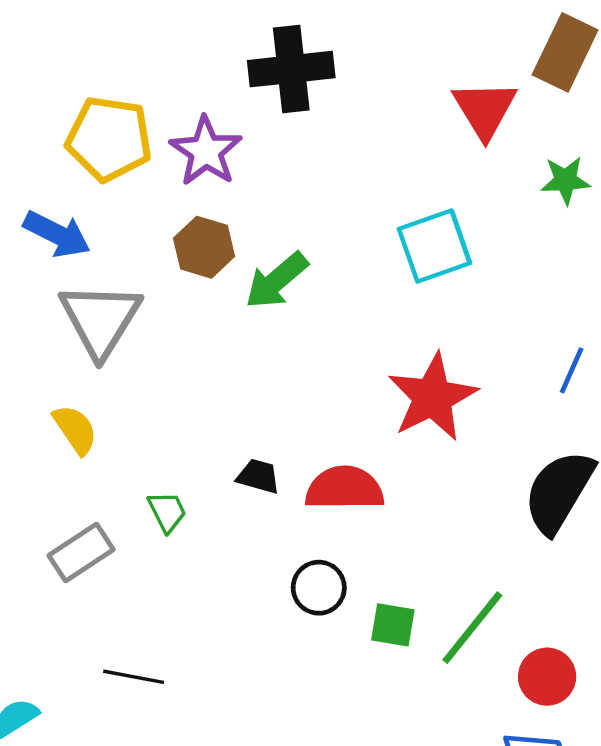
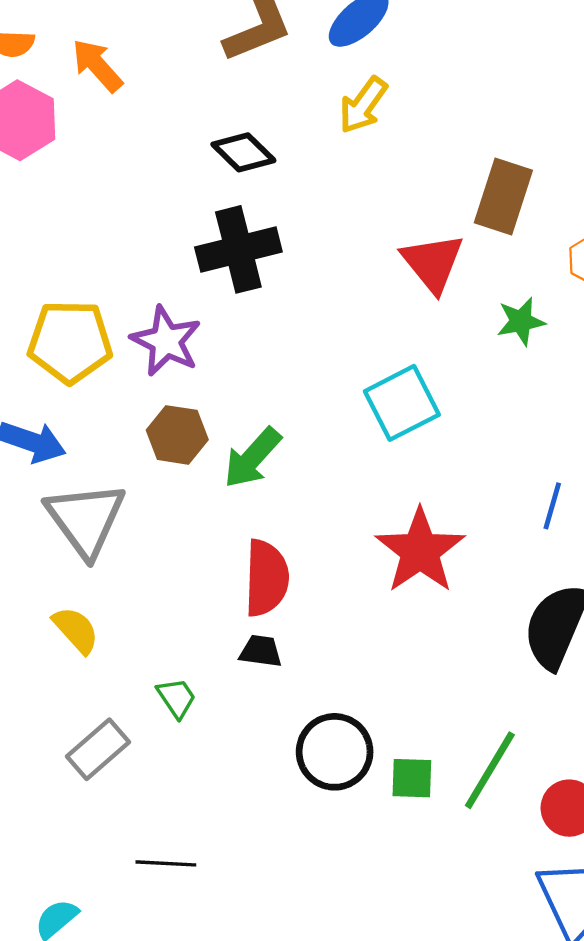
red semicircle: (345, 488) -> (266, 578), moved, turned 100
black circle: (319, 588) -> (335, 752), size x1.4

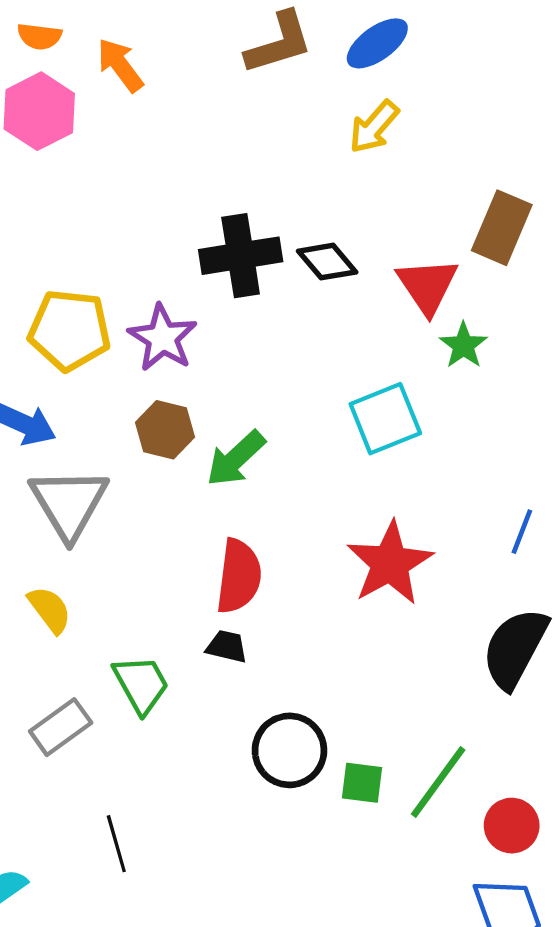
black diamond: (243, 152) -> (327, 262), moved
green star: (521, 321) -> (463, 345), moved, turned -30
green trapezoid: (177, 698) -> (141, 684), size x1.5
black line: (166, 863) -> (116, 844), turned 66

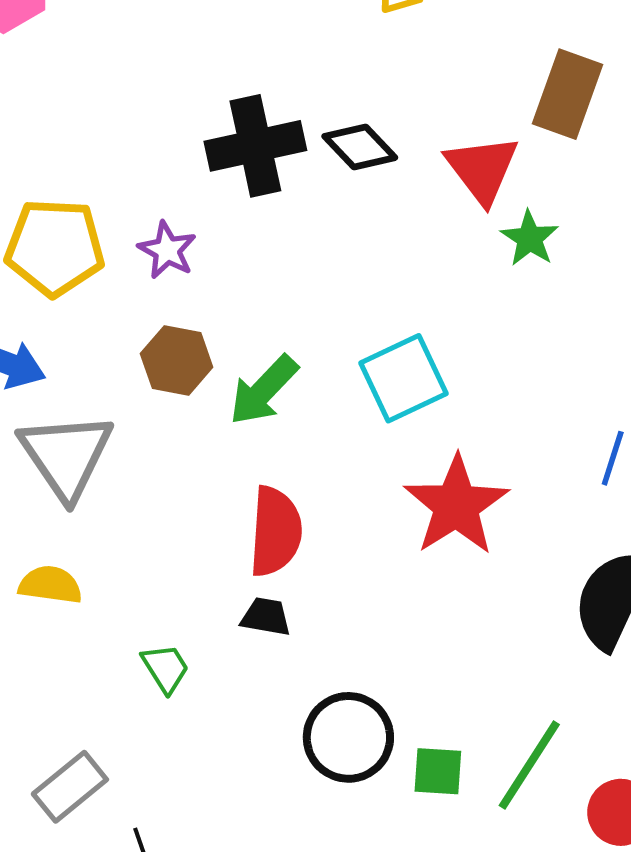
purple star: (163, 338) -> (167, 250), size x0.7
cyan square: (385, 419) -> (403, 378), moved
yellow semicircle: (50, 610) -> (50, 585), turned -42
green trapezoid: (141, 684) -> (166, 668), size x0.7
gray rectangle: (61, 727) -> (70, 787), moved

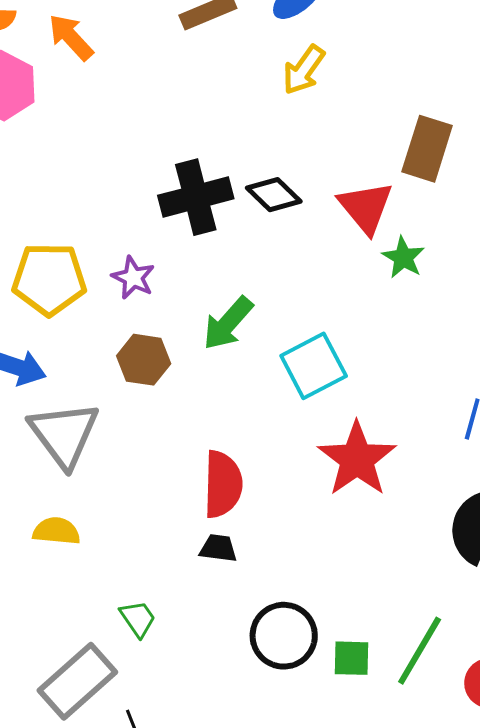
green arrow: (264, 390) -> (228, 323), moved
green trapezoid: (166, 668) -> (138, 619), moved
gray rectangle: (70, 787) -> (77, 681), size x1.4

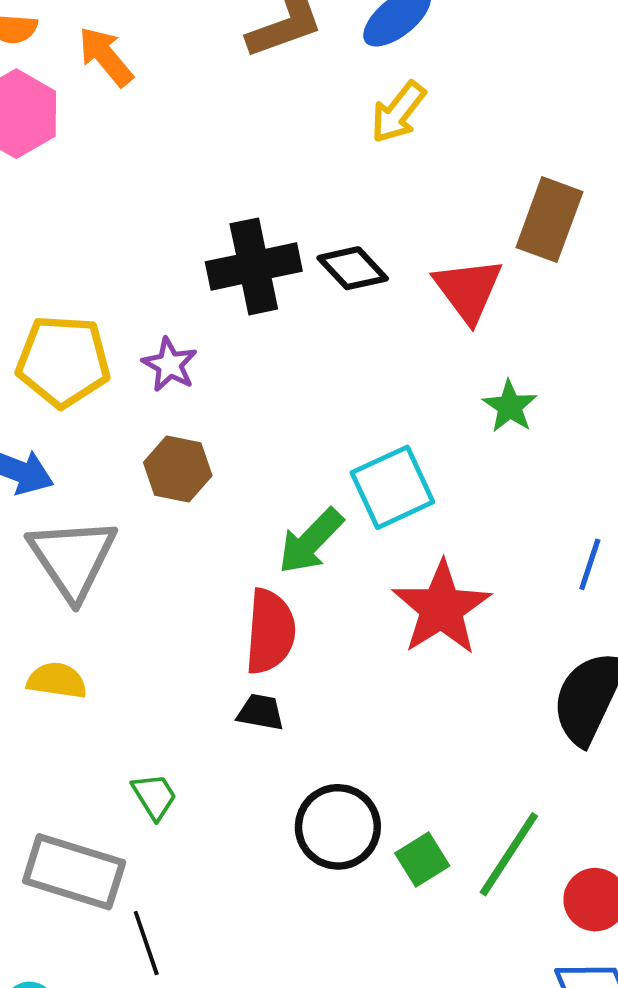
green star: (403, 258) -> (510, 406), moved
green arrow: (228, 323) -> (311, 541), moved
green square: (352, 658) -> (422, 859), turned -36
gray rectangle: (77, 681) -> (74, 872), turned 56

